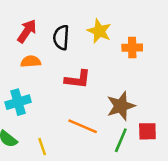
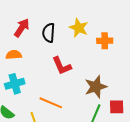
orange semicircle: (31, 62) -> (14, 55), moved
red L-shape: (78, 79) -> (62, 66), turned 60
orange line: (83, 126) -> (51, 103), moved

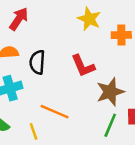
black semicircle: (49, 33) -> (37, 62), moved
red L-shape: (62, 66) -> (83, 66), moved

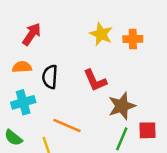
orange cross: (121, 35) -> (133, 39), moved

